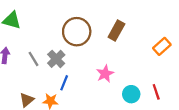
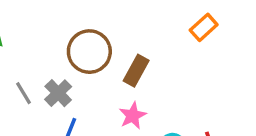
brown rectangle: (116, 30) -> (136, 71), moved
orange rectangle: (162, 46) -> (204, 27), moved

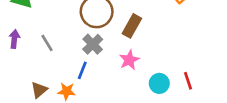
gray cross: (58, 93) -> (93, 44), moved

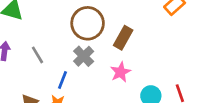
blue line: (82, 70) -> (62, 80), moved

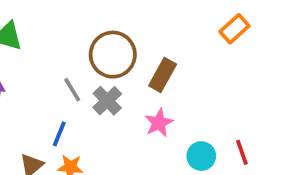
gray line: (37, 55) -> (72, 90), moved
blue line: (62, 80) -> (59, 134), moved

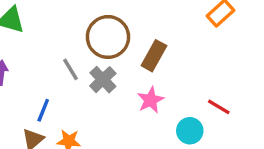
blue line: (59, 134) -> (43, 110), moved
red line: (242, 152) -> (219, 107), moved, turned -40

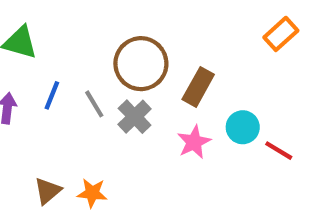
blue line: (43, 110) -> (52, 95), moved
cyan circle: (190, 131) -> (243, 127), moved

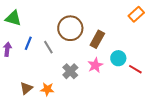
gray cross: (135, 117) -> (70, 71), moved

